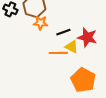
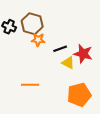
orange line: (58, 53) -> (30, 85), moved
orange pentagon: (83, 80) -> (79, 95), turned 30

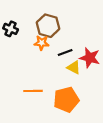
brown hexagon: (32, 24) -> (48, 26), moved
orange pentagon: (79, 95) -> (66, 100), moved

